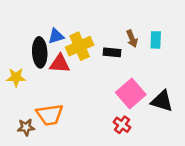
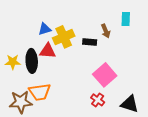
cyan rectangle: (156, 40) -> (126, 19), moved
black ellipse: (40, 52) -> (32, 61), moved
black triangle: (162, 101) -> (130, 104), moved
brown star: (26, 127) -> (21, 102), size x1.6

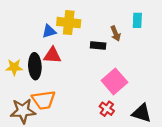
yellow cross: (64, 37) -> (69, 23), moved, turned 30

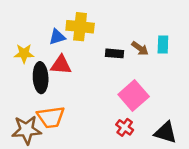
cyan rectangle: (137, 20) -> (163, 45), moved
brown arrow: (116, 33) -> (140, 48), moved, turned -32
yellow star: (14, 67) -> (24, 53), moved

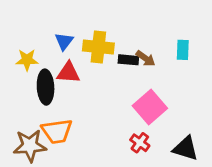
yellow cross: (80, 27) -> (98, 47), moved
blue triangle: (57, 37) -> (64, 41), turned -36
brown arrow: (140, 48) -> (146, 58), moved

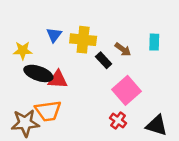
black rectangle: (128, 60) -> (104, 60), moved, turned 42
red triangle: (68, 73) -> (58, 80), moved
black ellipse: (46, 87) -> (38, 73), turned -68

